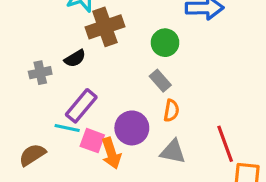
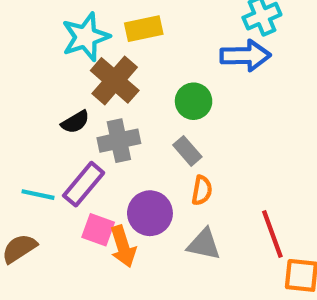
brown cross: (105, 27) -> (115, 80), turned -30
gray cross: (40, 73) -> (119, 141), moved, size x1.4
cyan line: (67, 128) -> (38, 195), moved

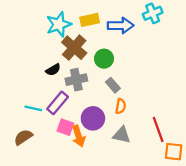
blue arrow: (245, 56) -> (121, 25), moved
green circle: (194, 101) -> (104, 59), moved

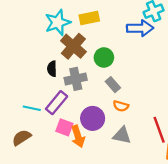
blue arrow: (121, 25) -> (140, 28), moved
black semicircle: (53, 70) -> (52, 69), turned 120
orange semicircle: (121, 106) -> (121, 106), turned 96

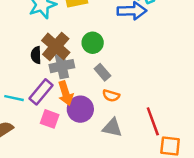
brown cross: (73, 46) -> (56, 46), moved
orange arrow: (78, 136) -> (66, 93), moved

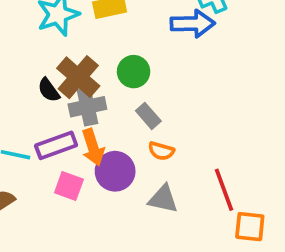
black semicircle: (36, 55) -> (49, 90), turned -35
purple rectangle: (41, 92) -> (56, 145), turned 30

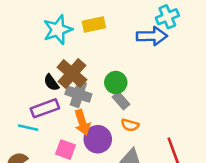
green circle: (134, 72) -> (116, 83), moved
gray cross: (87, 107) -> (78, 94), turned 30
purple rectangle: (56, 145) -> (45, 108), moved

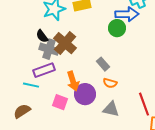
black semicircle: (51, 83) -> (42, 36), moved
green circle: (116, 83) -> (117, 28), moved
gray cross: (78, 94) -> (49, 49), moved

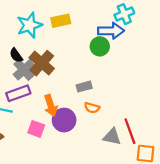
gray cross: (49, 49) -> (24, 70), turned 30
gray rectangle: (103, 64) -> (84, 87), turned -64
gray triangle: (111, 109) -> (112, 137), moved

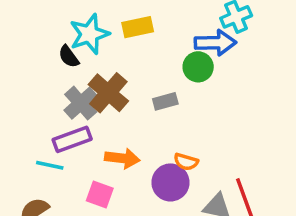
black semicircle: (16, 55) -> (69, 57), moved
gray rectangle: (84, 87) -> (165, 101), moved
orange arrow: (51, 106) -> (122, 158), turned -65
purple circle: (64, 120) -> (170, 182), moved

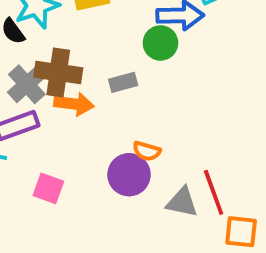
brown cross: (108, 93) -> (58, 72), turned -33
orange arrow: (122, 158) -> (74, 104), moved

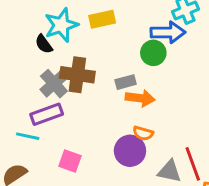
orange arrow: (74, 104) -> (140, 98), moved

